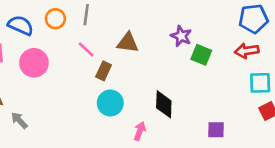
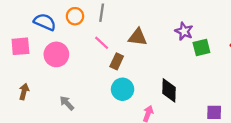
green square: (201, 55) -> (201, 47), turned -36
gray arrow: (19, 120) -> (67, 103), moved

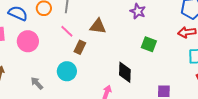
purple star: (184, 31) -> (138, 11), moved
green square: (201, 47) -> (149, 44), moved, turned 35
cyan circle: (123, 89) -> (67, 71), moved

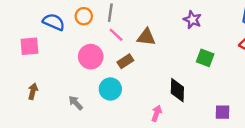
pink line: (67, 31) -> (116, 35), moved
pink circle: (28, 41) -> (91, 57), moved
brown rectangle: (80, 47) -> (125, 61), turned 32

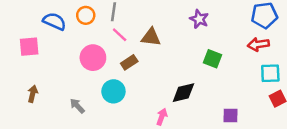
black diamond: (177, 90) -> (183, 93), turned 75

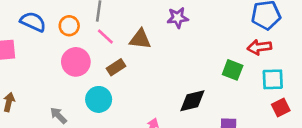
orange circle: (86, 15) -> (69, 26), moved
purple star: (199, 19) -> (178, 18), moved, turned -30
green square: (212, 59) -> (233, 70), moved
black diamond: (183, 93) -> (192, 101), moved

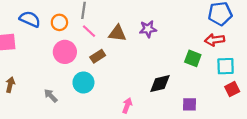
purple star: (178, 18) -> (148, 29), moved

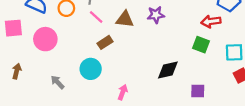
red arrow: (215, 40) -> (211, 21), moved
pink circle: (65, 52) -> (45, 39), moved
pink arrow: (127, 105) -> (123, 92), moved

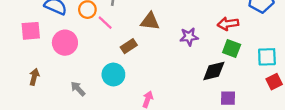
purple star: (156, 15) -> (189, 37), moved
pink line: (96, 17) -> (105, 23), moved
red arrow: (211, 21) -> (228, 24), moved
black diamond: (168, 70) -> (214, 71), moved

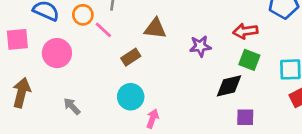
cyan circle: (113, 75) -> (131, 97), moved
brown arrow: (34, 77) -> (21, 93), size x1.5

